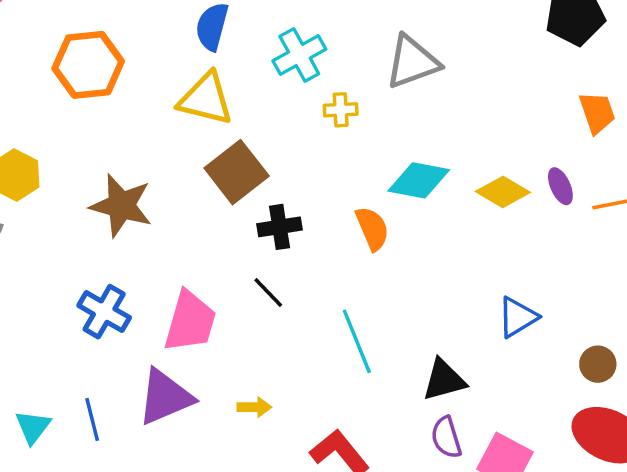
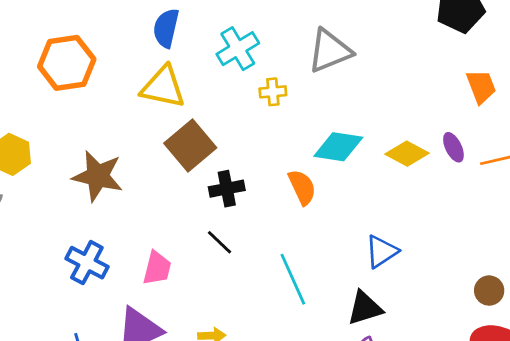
blue triangle: (518, 317) -> (381, 251), moved
pink trapezoid: (190, 322) -> (157, 268), size x0.7

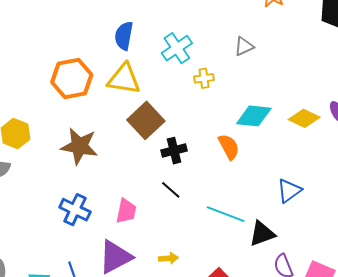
gray triangle: (330, 51) -> (244, 46), size x0.6
orange hexagon: (67, 63) -> (72, 79), moved
cyan line: (293, 279) -> (226, 214), turned -42
black triangle: (365, 308) -> (262, 234), moved

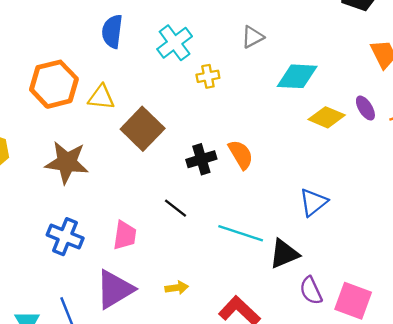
yellow triangle: (124, 79) -> (101, 97), moved, size x0.7
cyan diamond: (254, 116) -> (297, 76), moved
black cross: (174, 151) -> (201, 159), moved

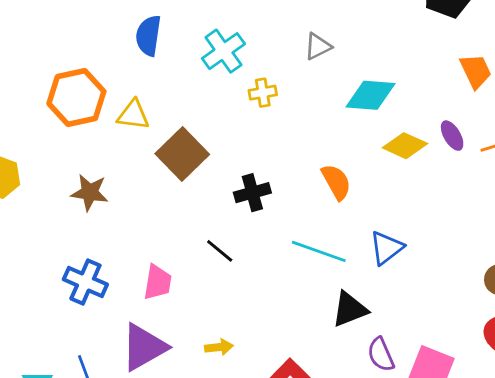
orange semicircle: (241, 155) -> (336, 182), moved
brown star: (67, 162) -> (90, 192), size x0.7
cyan line: (241, 233) -> (319, 251), moved

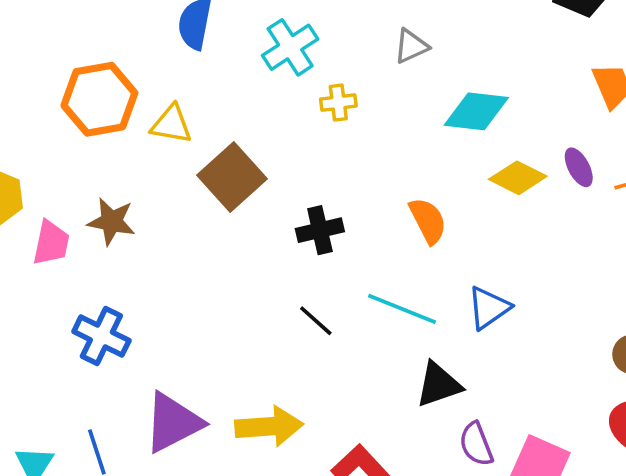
black line: (220, 251) -> (316, 321), moved
pink trapezoid: (158, 282) -> (51, 243), moved
yellow arrow: (219, 347) -> (269, 426), size x1.8

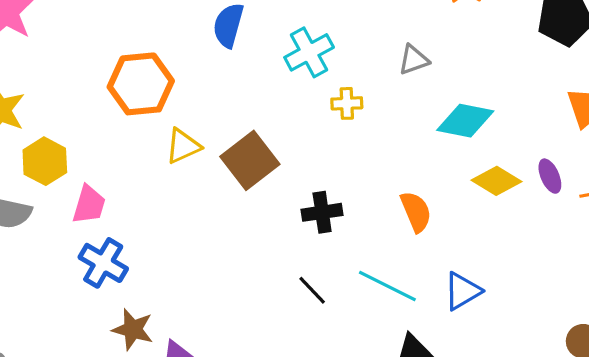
yellow triangle: (171, 124) -> (183, 146), moved, turned -39
brown star: (111, 222) -> (133, 329), moved
blue cross: (101, 336) -> (103, 263), moved

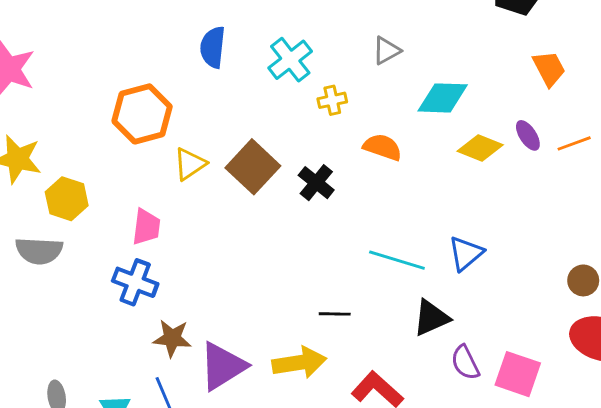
pink trapezoid: (89, 205) -> (146, 227), moved
black cross: (322, 212) -> (316, 183), moved, turned -33
orange semicircle: (416, 212) -> (383, 147), moved, turned -39
black line: (312, 290) -> (335, 314), moved, turned -36

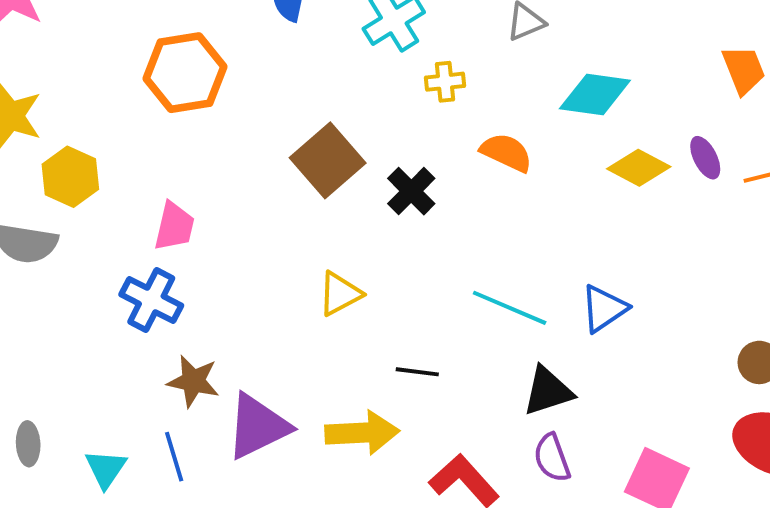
yellow triangle: (190, 164) -> (340, 294), moved
purple semicircle: (465, 363) -> (552, 458), moved

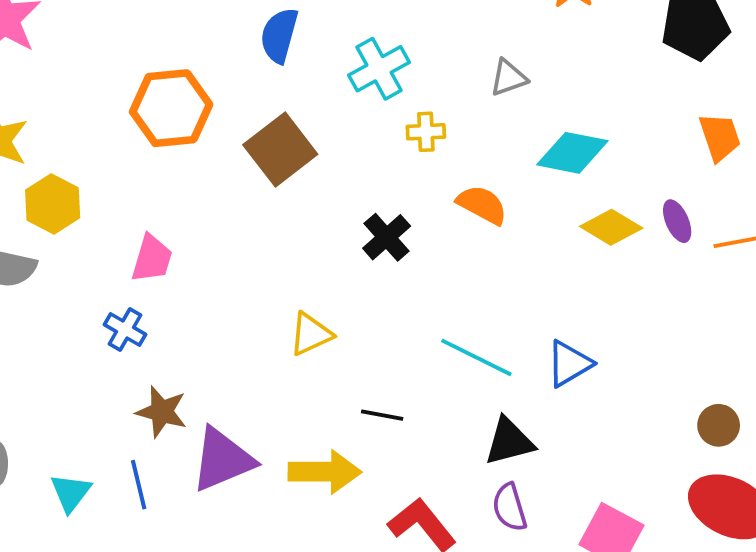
brown square: (328, 160) -> (280, 150), moved
blue cross: (151, 300) -> (125, 330), size x0.7

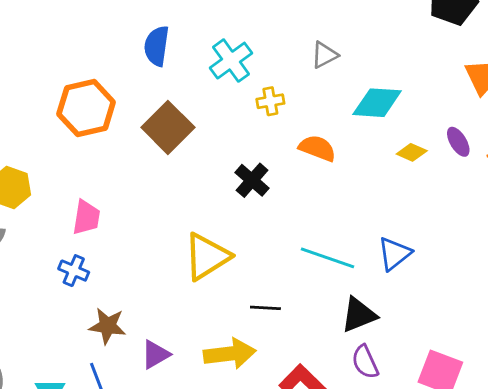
yellow diamond: (611, 227) -> (412, 152), size x0.7
yellow triangle: (311, 334) -> (207, 257), size x1.5
purple triangle: (222, 460) -> (155, 354), size x0.6

